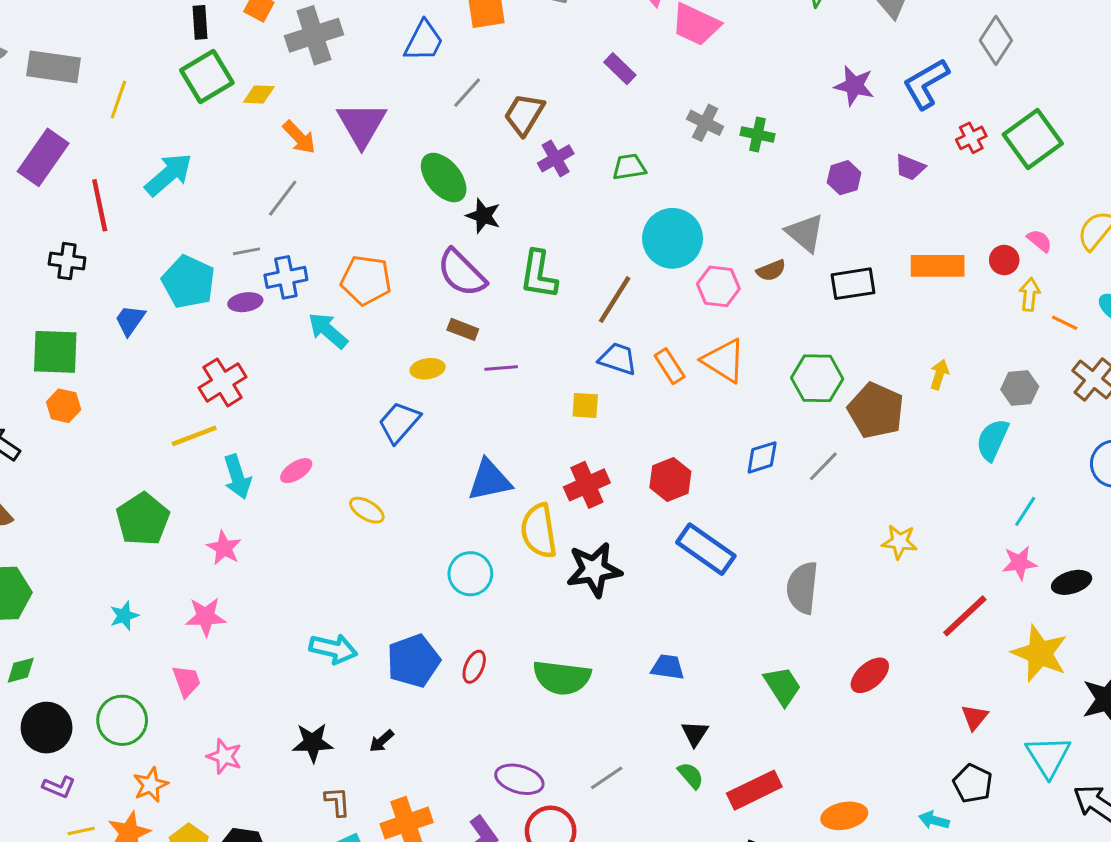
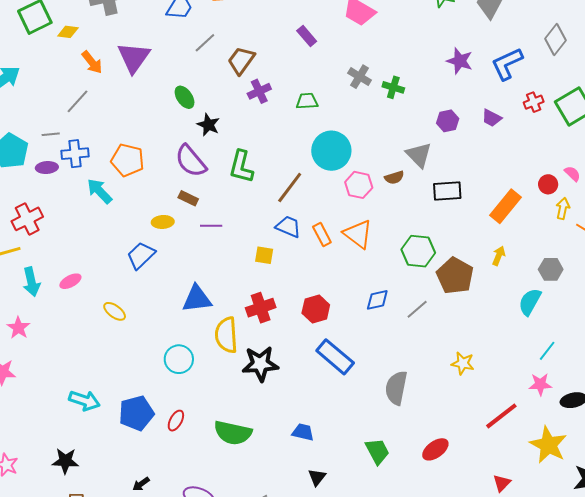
green ellipse: (444, 178) -> (185, 97), size x0.7
orange rectangle: (938, 266) -> (505, 206), moved, turned -56
black arrow: (382, 741) -> (141, 484), moved

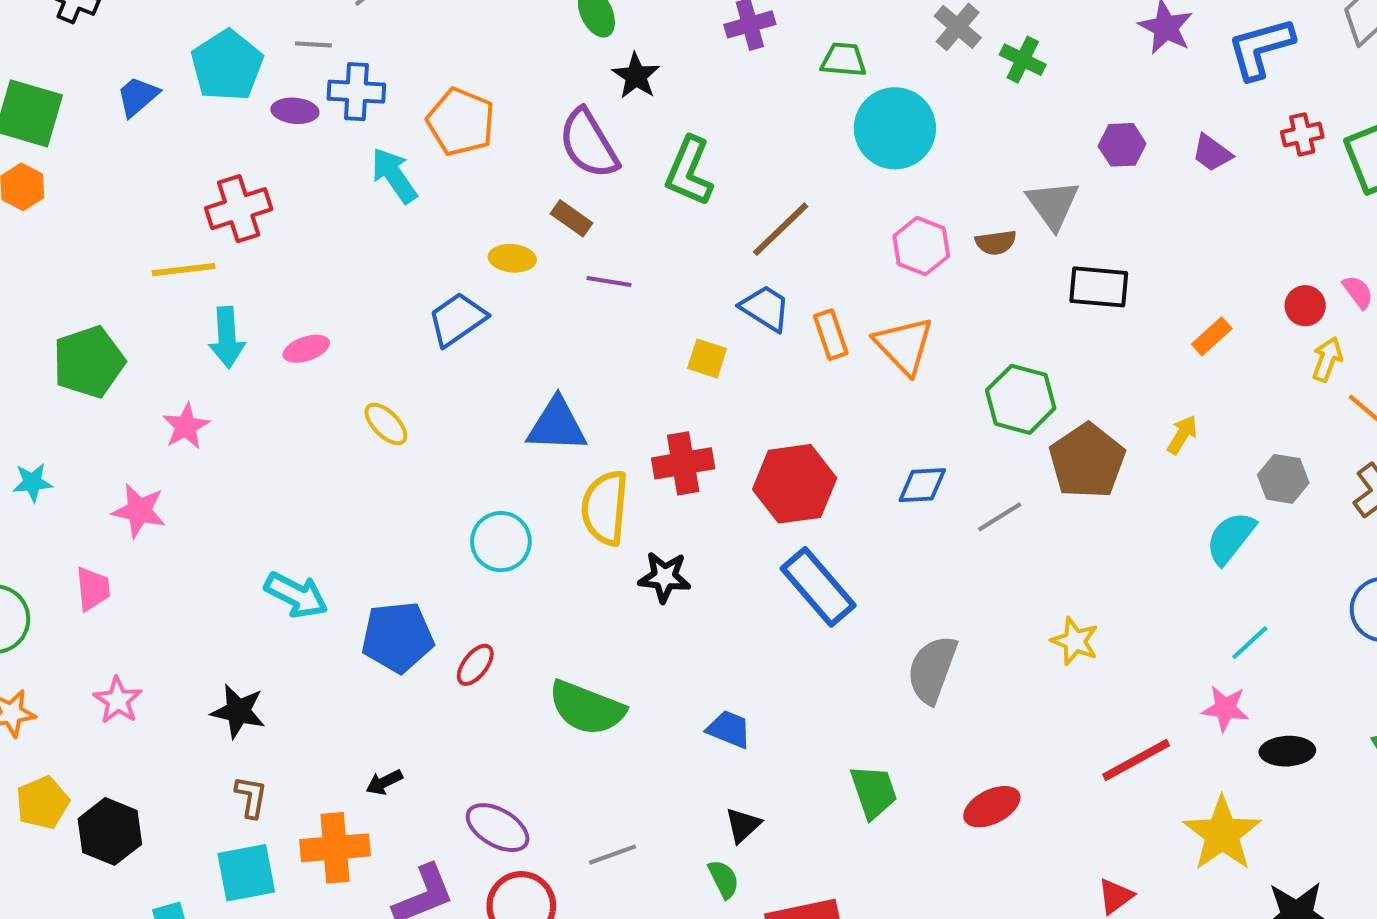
cyan circle: (331, 151) -> (895, 128), moved
orange rectangle: (505, 206) -> (1212, 336), size x0.6
red hexagon: (316, 309) -> (795, 484), size x1.4
black star: (260, 364) -> (665, 577), size x0.7

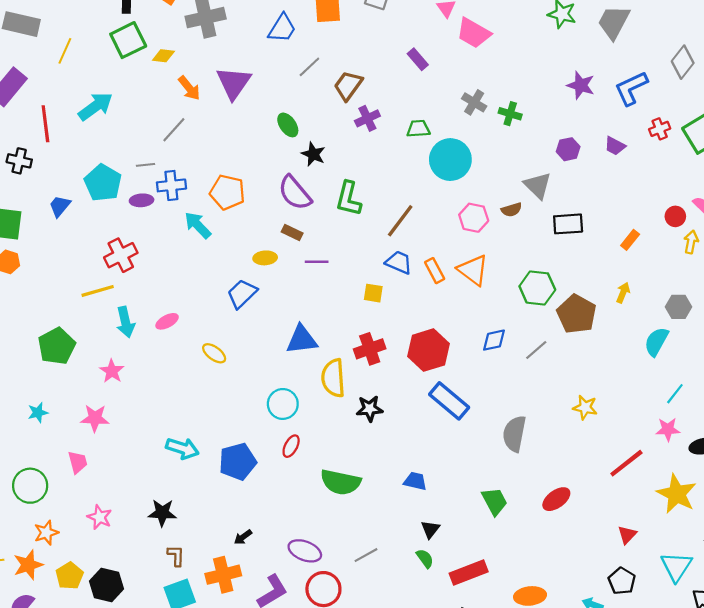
red ellipse: (475, 665) -> (291, 446), moved

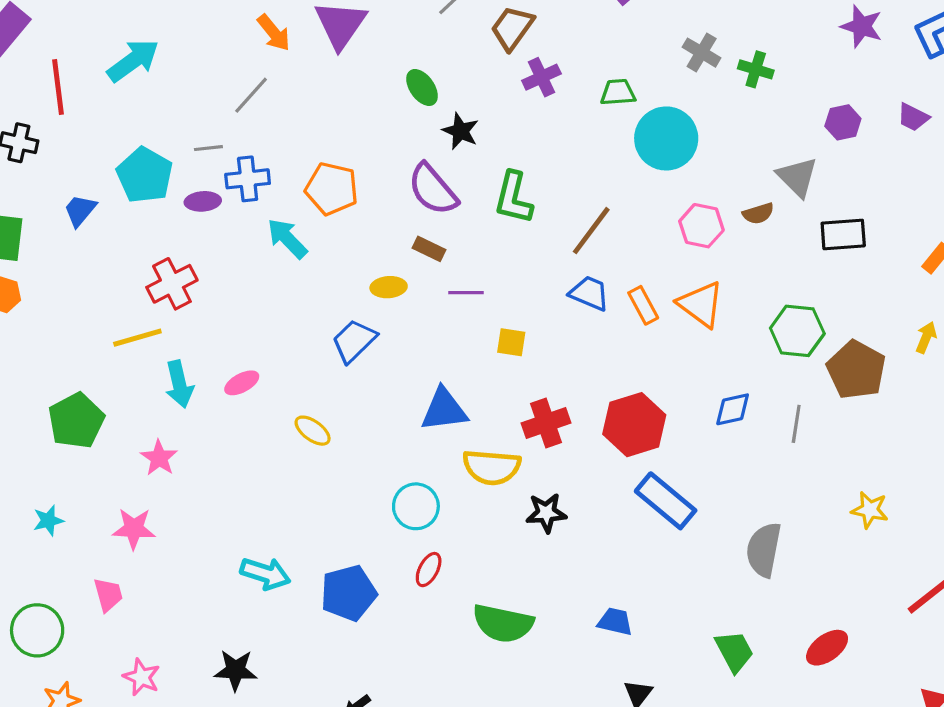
yellow square: (373, 293) -> (511, 342), moved
gray line: (536, 350) -> (796, 424), turned -40
yellow semicircle: (333, 378) -> (492, 467), turned -81

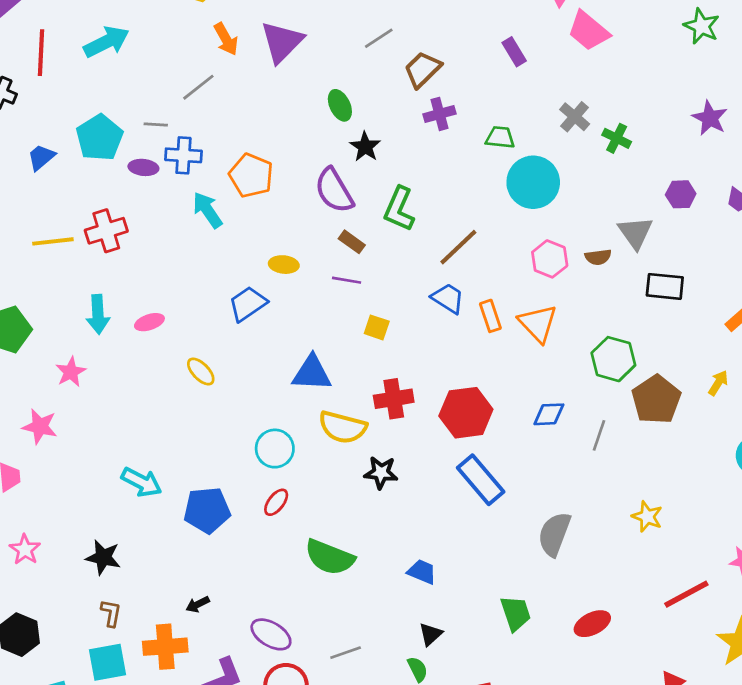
brown rectangle: (429, 249) -> (352, 242), moved
yellow line: (137, 338) -> (53, 241), moved

